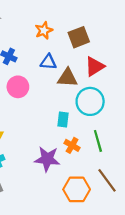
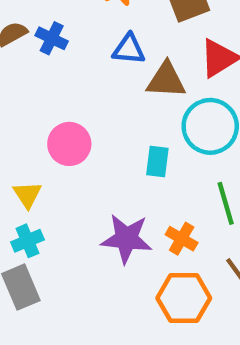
pink circle: (18, 87) -> (69, 144), moved
orange cross: (72, 145) -> (182, 239), moved

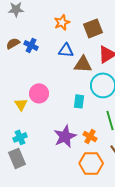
yellow triangle: (27, 195) -> (21, 104), moved
purple star: (127, 239) -> (65, 136), turned -30

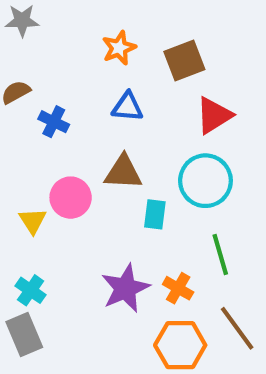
blue cross: (31, 45) -> (54, 122), moved
brown triangle: (83, 64) -> (123, 172), moved
cyan cross: (20, 137) -> (31, 290), turned -32

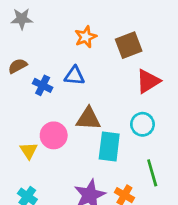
blue triangle: (127, 107) -> (74, 76), moved
cyan circle: (205, 181) -> (142, 124), size x0.7
cyan rectangle: (155, 214) -> (109, 146), size x1.5

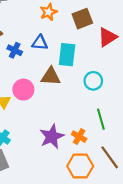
red triangle: (148, 81) -> (107, 37), moved
cyan rectangle: (109, 146) -> (67, 55), moved

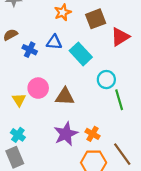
cyan rectangle: (67, 55) -> (81, 54), turned -50
brown triangle: (51, 76) -> (65, 97), moved
green line: (101, 119) -> (119, 100), moved

